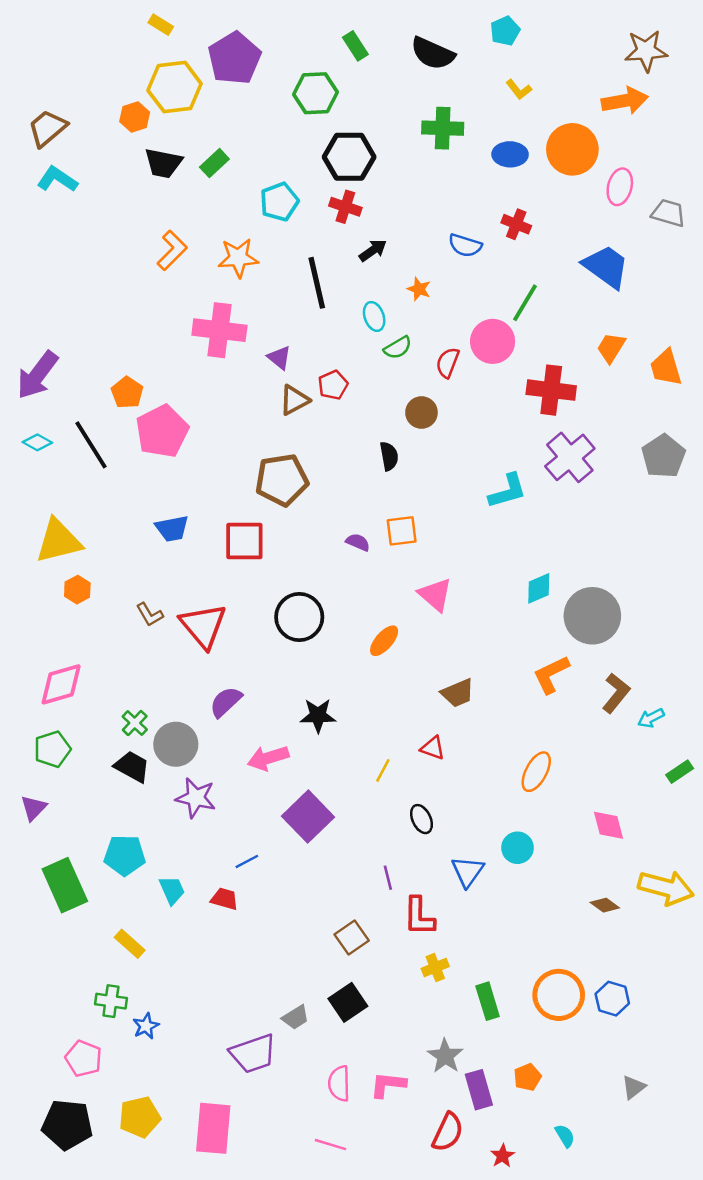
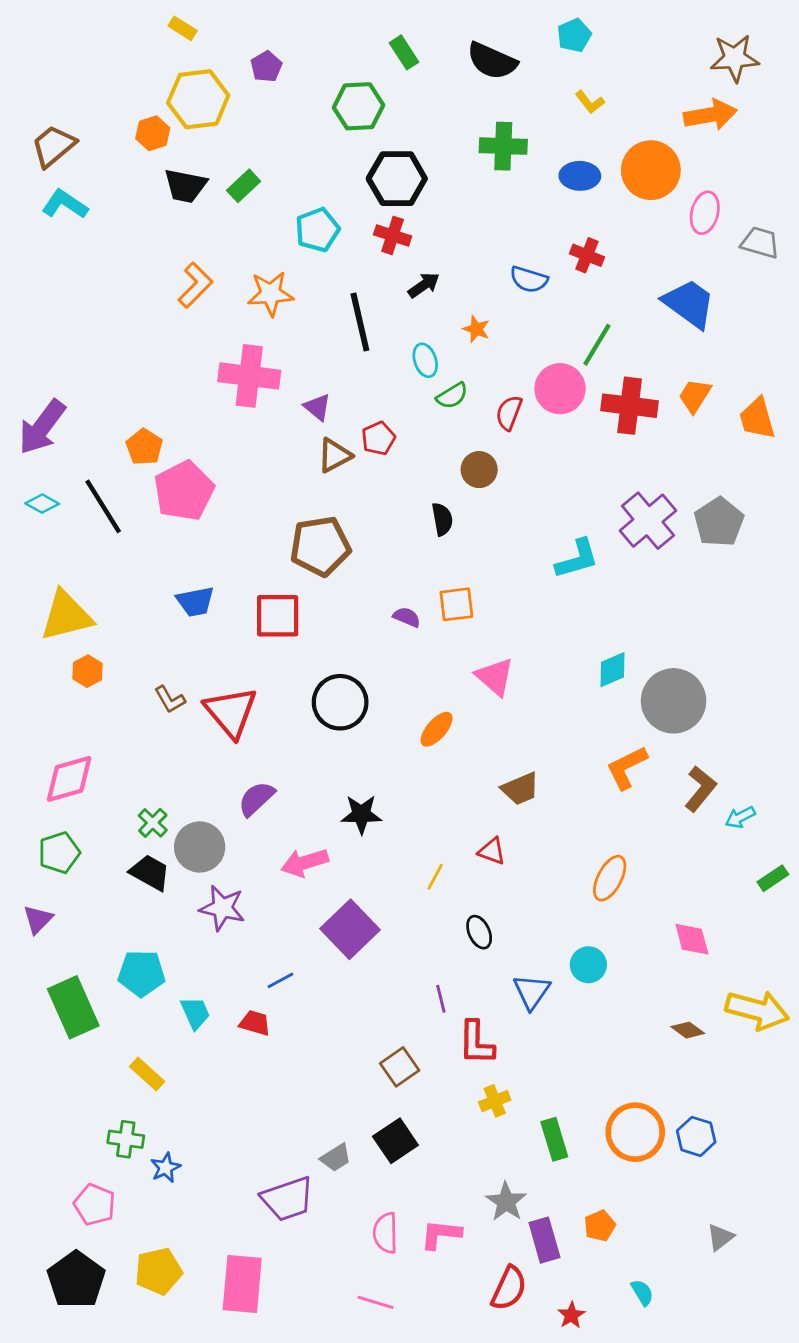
purple pentagon: (234, 58) -> (266, 67), size x0.5
red cross: (551, 390) -> (630, 406), moved
gray pentagon: (663, 456) -> (719, 522), moved
black pentagon: (67, 1125) -> (76, 1280), turned 30

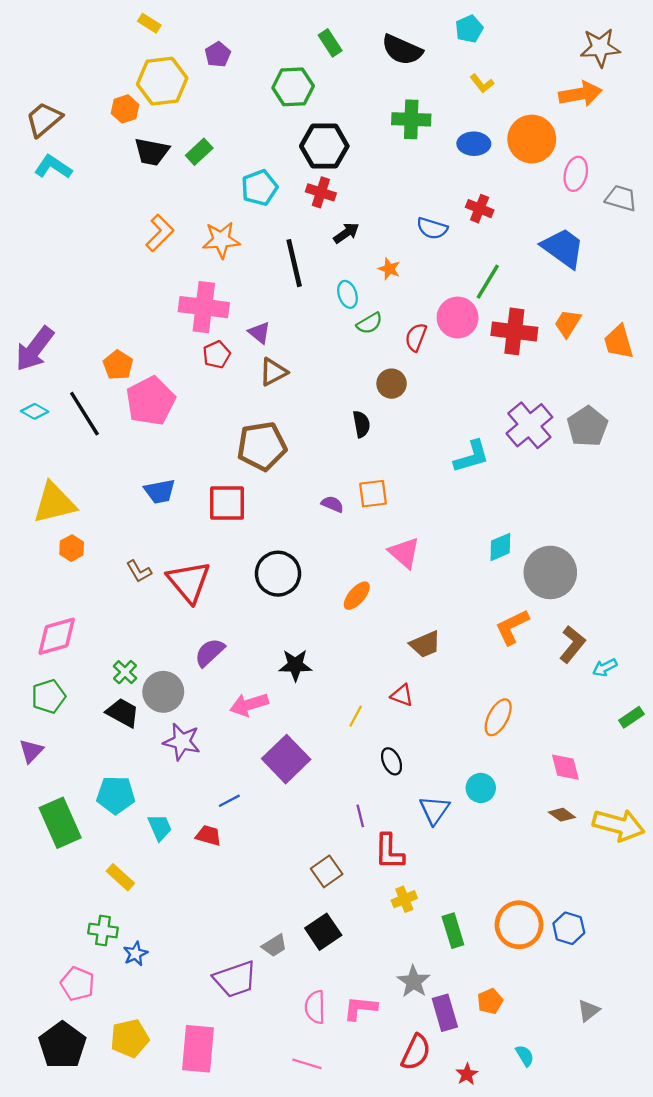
red pentagon: (378, 438) -> (217, 355), moved
brown diamond: (688, 1030) -> (562, 815), moved

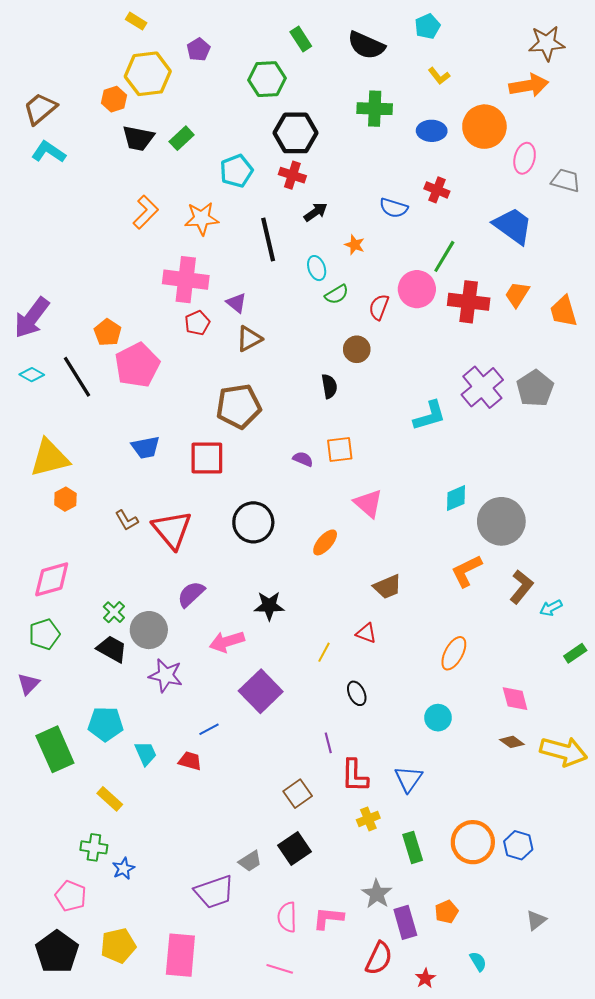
blue triangle: (434, 810) -> (408, 779), moved

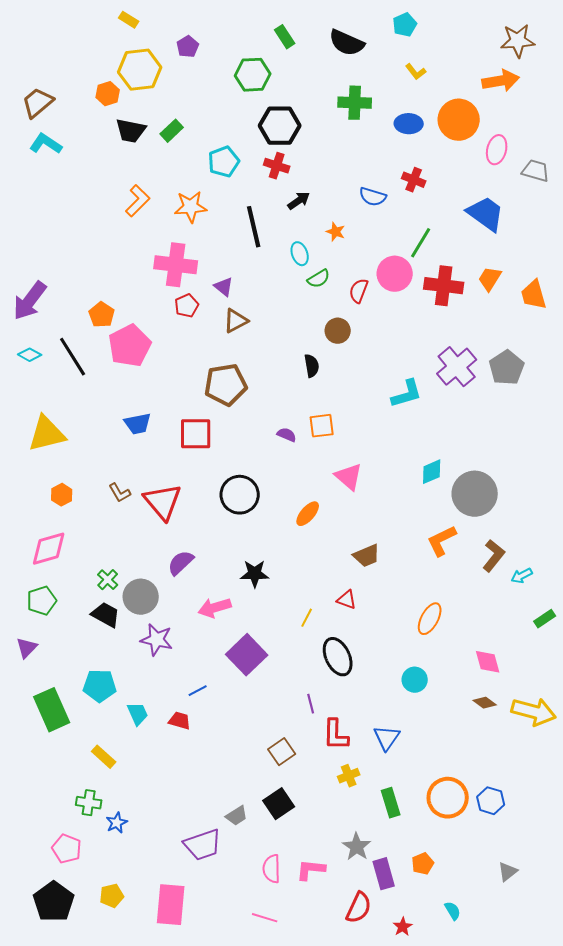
orange hexagon: (65, 499) -> (62, 495), moved
black ellipse: (357, 693) -> (338, 657), size x1.6
yellow pentagon: (118, 946) -> (112, 896), size x0.7

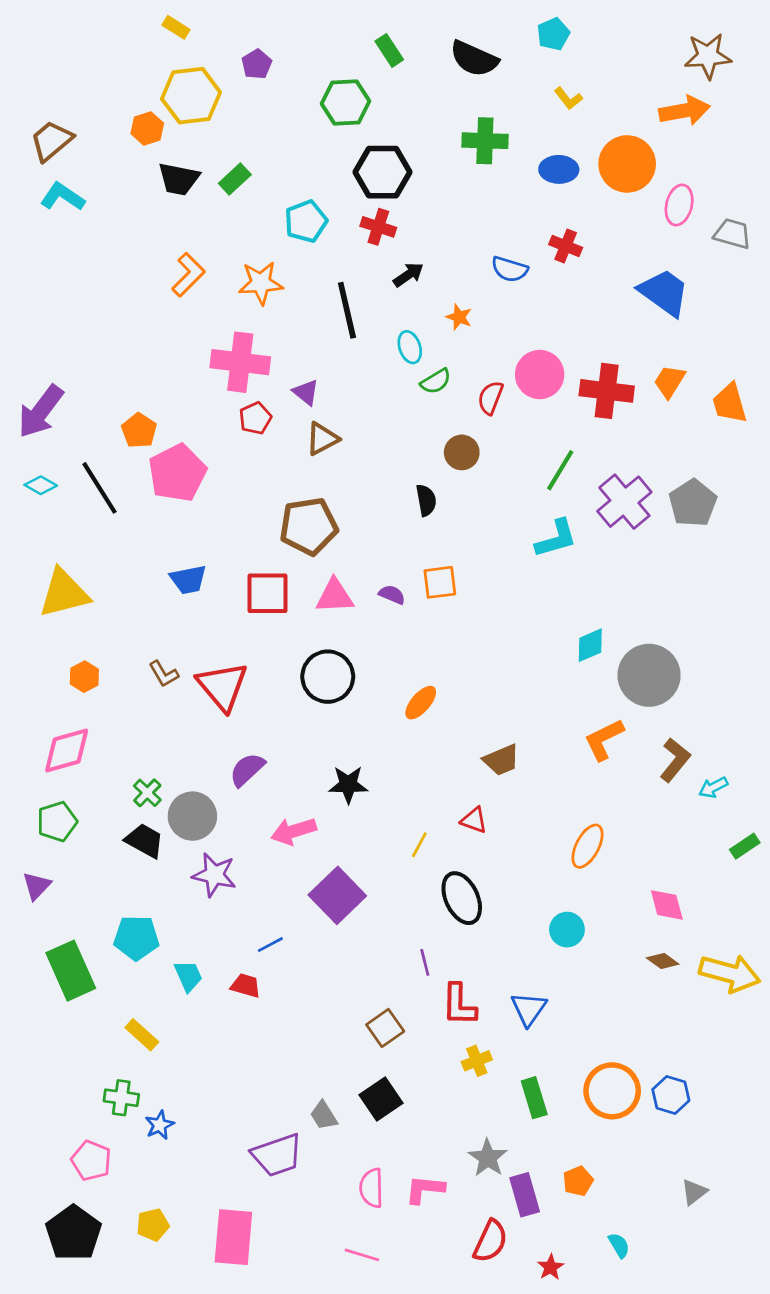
green line: (421, 243) -> (560, 470), moved
pink triangle: (349, 477) -> (335, 596), moved, turned -44
gray trapezoid: (237, 816) -> (324, 1115), turned 90

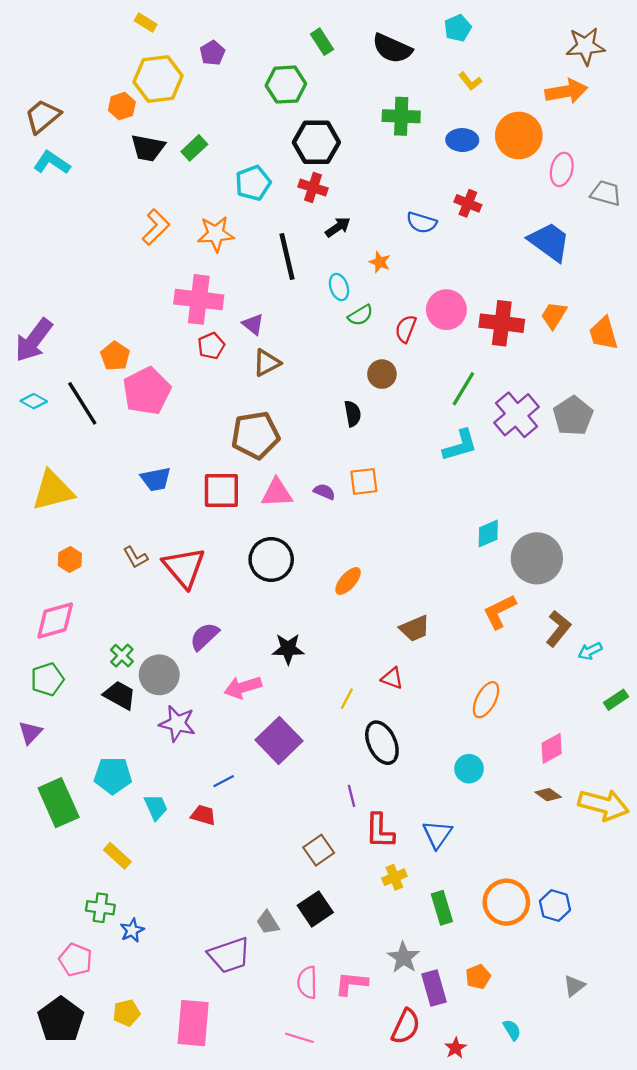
pink diamond: (667, 905) -> (552, 748), turned 76

